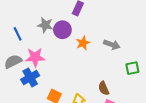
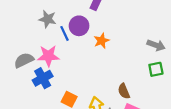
gray star: (45, 25) -> (48, 19), moved
blue line: (18, 34) -> (64, 33), moved
gray arrow: (112, 45) -> (156, 45), moved

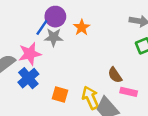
gray star: (48, 19) -> (54, 37), moved
blue line: (64, 33) -> (42, 27), turned 70

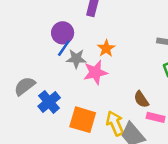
purple circle: (55, 17) -> (63, 33), moved
pink star: (30, 54) -> (95, 72), moved
orange square: (60, 95) -> (83, 120), size x1.5

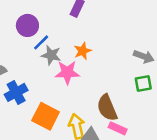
purple circle: (63, 33) -> (27, 25), moved
brown semicircle: (141, 99) -> (107, 108), size x1.5

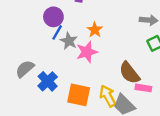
purple circle: (27, 25) -> (53, 17), moved
gray star: (51, 55) -> (69, 41), turned 30

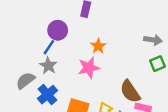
blue line: (57, 32) -> (49, 47), moved
gray star: (69, 41) -> (48, 66), moved

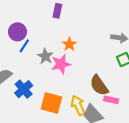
purple circle: (58, 30) -> (17, 32), moved
gray star: (48, 66) -> (45, 56), moved

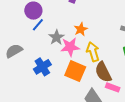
blue cross: (24, 89) -> (42, 67), moved
orange square: (51, 103) -> (75, 71), moved
yellow arrow: (78, 105) -> (93, 52), moved

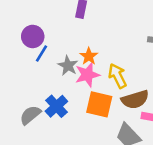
orange star: (81, 29) -> (89, 56), moved
gray semicircle: (14, 51) -> (30, 115), moved
brown semicircle: (103, 72) -> (135, 100), turned -70

